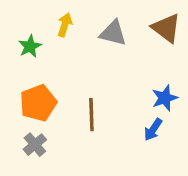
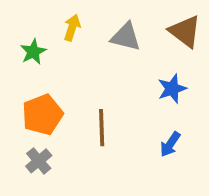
blue star: (165, 98) -> (172, 89), moved

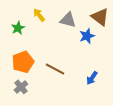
yellow arrow: (72, 28) -> (39, 15), turned -56
blue star: (172, 89) -> (87, 36), moved
brown line: (102, 128) -> (55, 69), turned -60

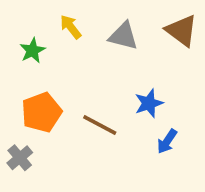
blue star: (87, 36) -> (149, 103), moved
gray cross: (21, 87) -> (20, 158), moved

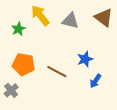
yellow arrow: (71, 27) -> (40, 15), size x1.5
orange pentagon: (42, 112) -> (24, 64), turned 30

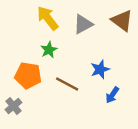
gray triangle: (70, 21) -> (83, 24), turned -42
green star: (18, 29) -> (49, 50), moved

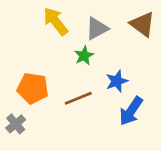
green star: (49, 50) -> (84, 56), moved
brown line: (67, 84) -> (78, 98), turned -50
blue arrow: (112, 95) -> (131, 111), size x1.5

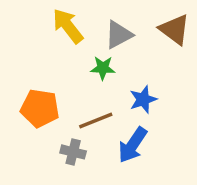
green star: (84, 56) -> (103, 68), turned 30
blue arrow: (131, 111) -> (133, 145), moved
gray cross: (16, 124) -> (73, 152), moved, turned -36

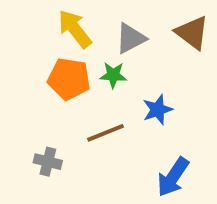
orange pentagon: (40, 108) -> (69, 79), moved
blue arrow: (133, 145) -> (173, 177), moved
gray cross: (73, 152) -> (48, 162), moved

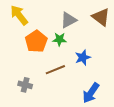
yellow arrow: (75, 29) -> (19, 15), moved
orange pentagon: (69, 79) -> (36, 41), turned 30

